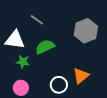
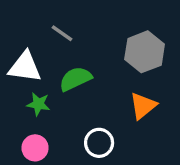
orange triangle: (81, 76) -> (143, 106), moved

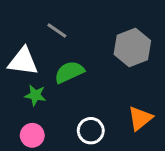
orange triangle: (143, 106) -> (140, 118), moved

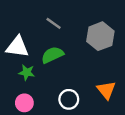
gray line: (57, 31) -> (54, 23), moved
orange triangle: (140, 118) -> (106, 90), turned -30

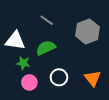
white circle: (69, 99) -> (59, 77), moved
pink circle: (24, 103) -> (29, 82), moved

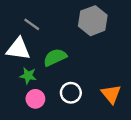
gray line: (47, 20) -> (32, 24), moved
gray hexagon: (87, 31) -> (93, 21), moved

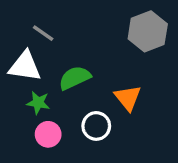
gray hexagon: (93, 21) -> (148, 31), moved
orange triangle: (111, 94) -> (128, 98), moved

